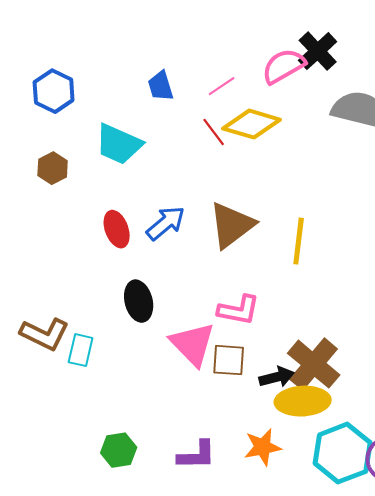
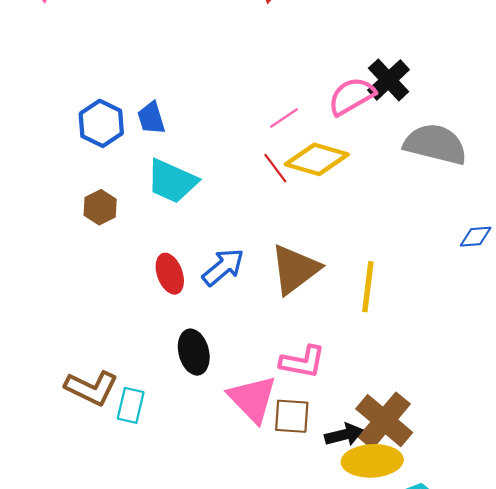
blue trapezoid: (161, 86) -> (151, 118), moved

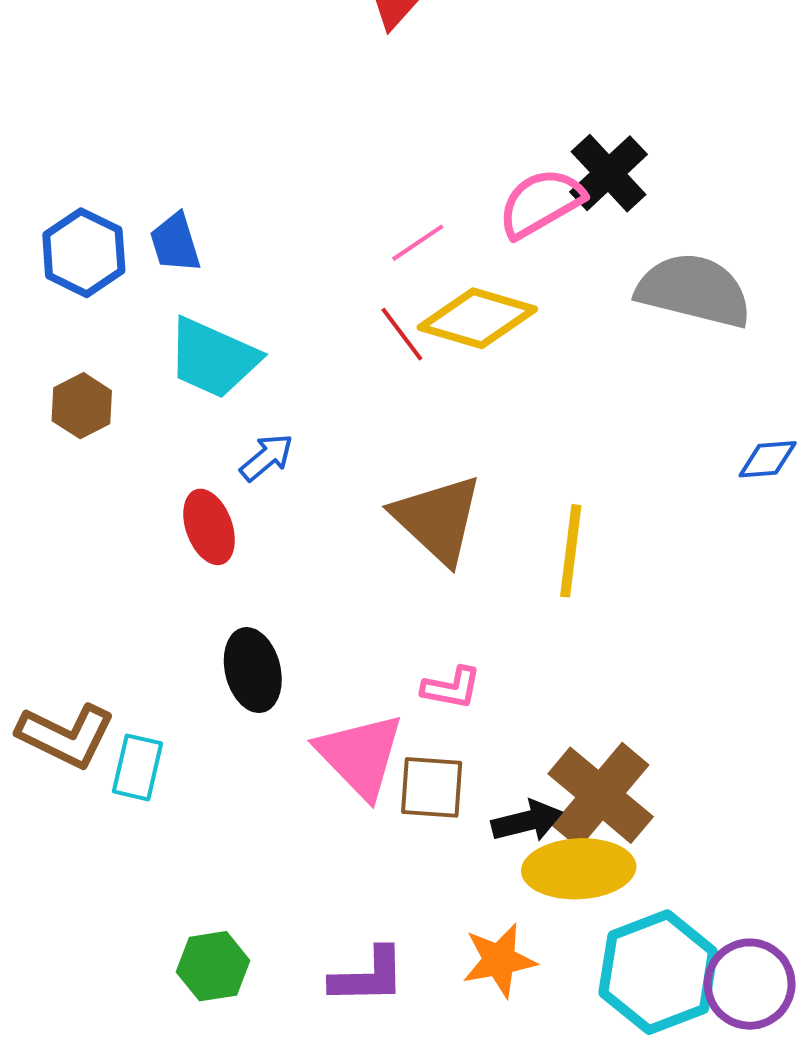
blue arrow: (223, 267) -> (267, 457), moved, size x0.7
brown triangle: (295, 269) -> (438, 519), turned -40
pink L-shape: (303, 362) -> (451, 688), size x0.7

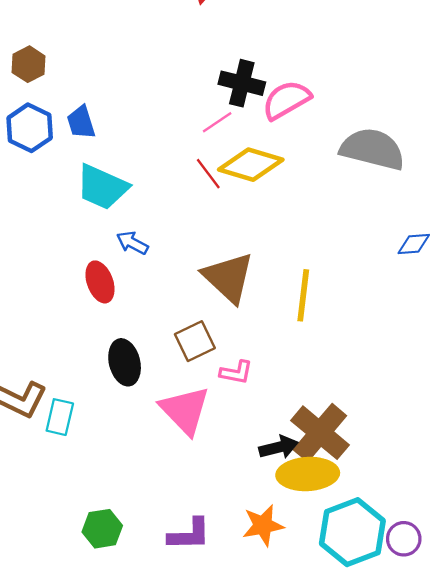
black cross: (609, 173) -> (242, 83), moved, turned -33
brown hexagon: (82, 406) -> (29, 64), moved
blue arrow: (267, 457) -> (132, 243), turned -112
brown square: (432, 787) -> (195, 341), moved, turned -30
purple circle: (750, 984) -> (404, 539), size x0.7

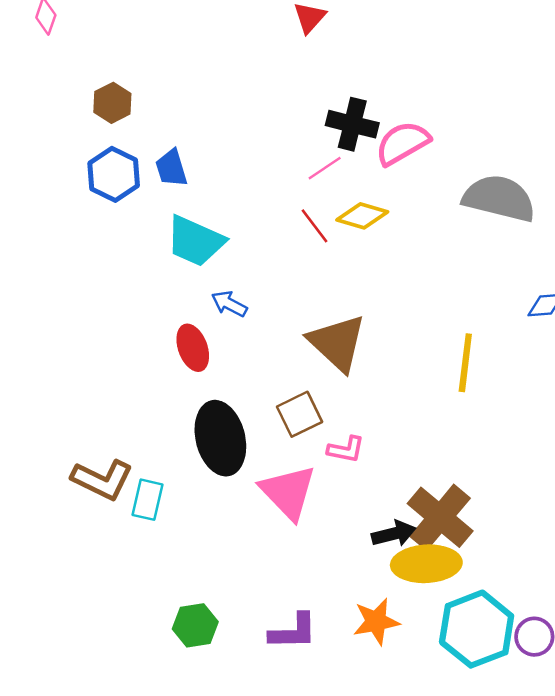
yellow diamond: (251, 165) -> (362, 216), size x0.7
yellow line: (303, 295) -> (465, 363), moved
black ellipse: (125, 362) -> (220, 438), size x1.4

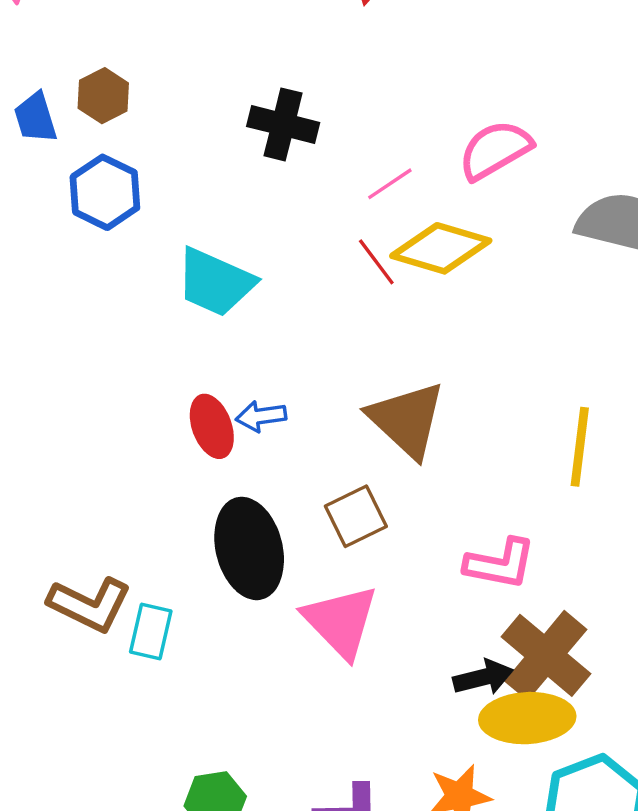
black cross: (352, 124) -> (283, 124), moved
blue trapezoid: (171, 168) -> (35, 118), moved
yellow diamond: (362, 216) -> (441, 248), size x1.4
blue arrow: (229, 304) -> (261, 416), moved, turned -36
pink L-shape: (346, 449) -> (500, 564), moved, size x1.4

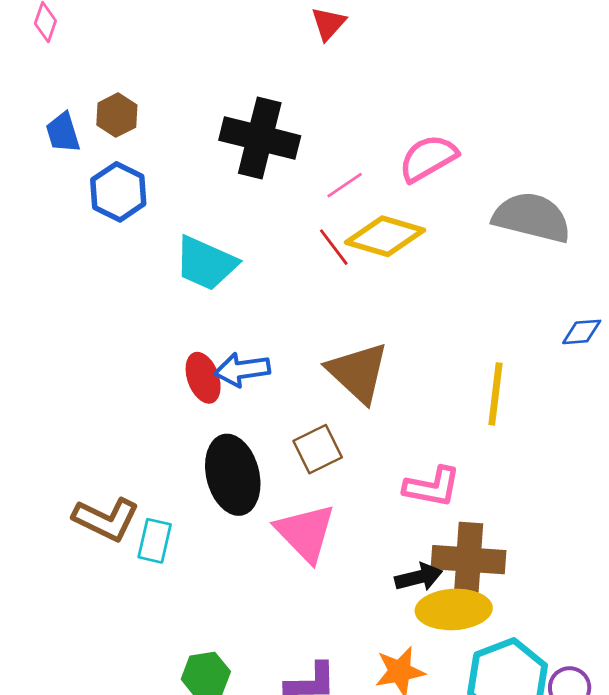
black cross: (283, 124) -> (260, 138), size x1.4
blue arrow: (261, 416) -> (242, 370), size x1.4
brown cross: (546, 655) -> (469, 560), turned -36

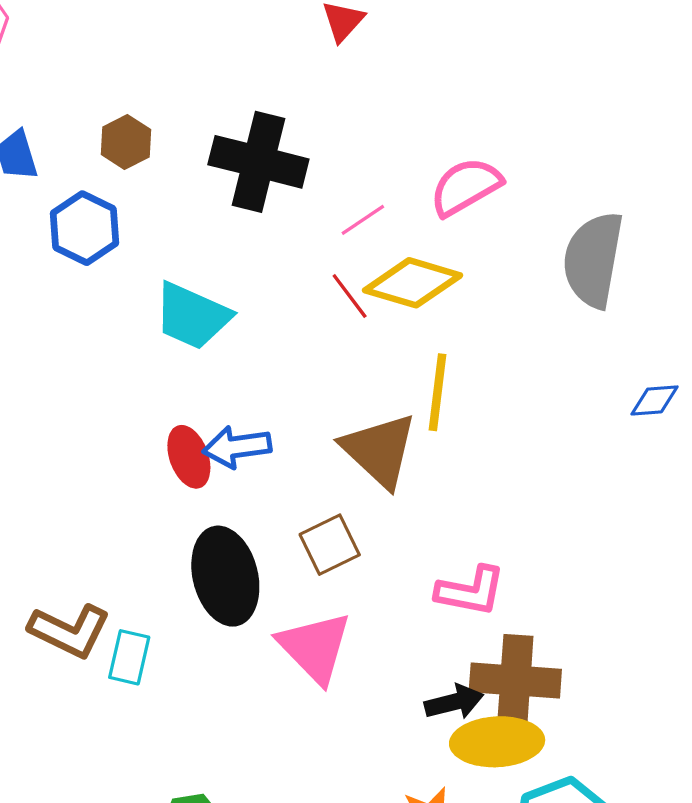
brown hexagon: (117, 115) -> (126, 142), moved
gray semicircle: (532, 217) -> (593, 260), turned -94
yellow line: (495, 394) -> (437, 392), moved

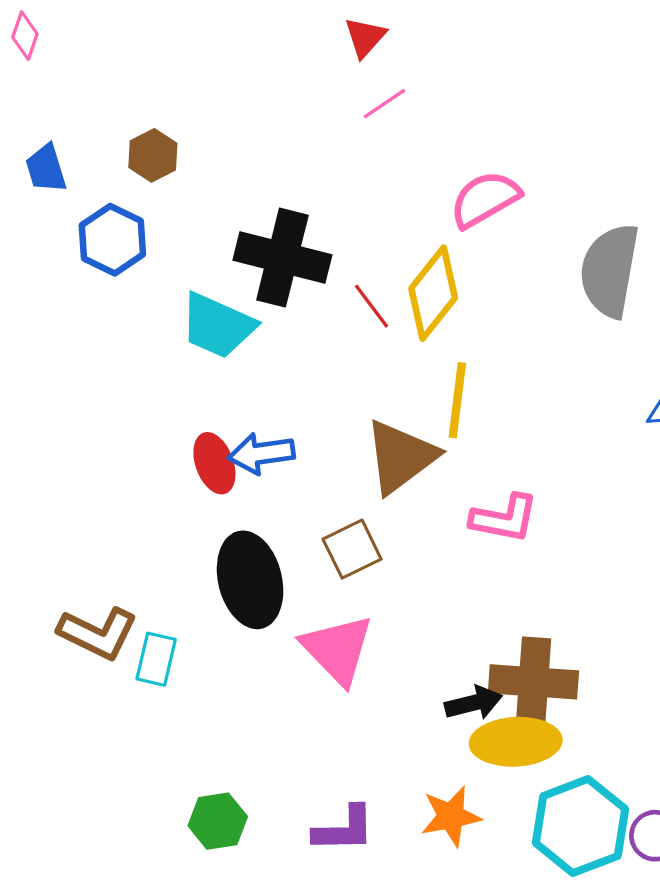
black cross: (258, 162) -> (282, 258), moved
pink line: (363, 220) -> (384, 104), moved
yellow diamond: (413, 283) -> (433, 293), turned -68
brown triangle: (379, 450) -> (401, 457), turned 40
pink L-shape: (471, 591) -> (504, 518), moved

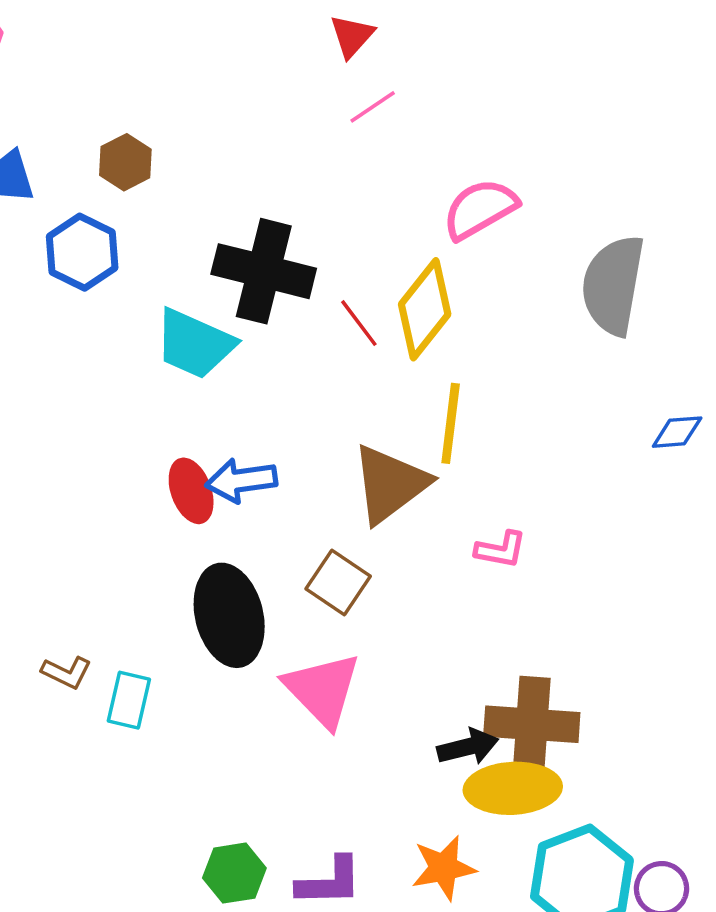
pink L-shape: (504, 518) -> (501, 550), size x0.7
brown square: (352, 549) -> (338, 582), turned -30
brown L-shape: (98, 633) -> (67, 672), size x0.6
green hexagon: (218, 821) -> (234, 873), moved

